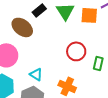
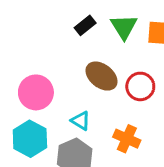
brown ellipse: (22, 27) -> (102, 76), moved

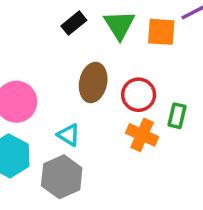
brown ellipse: (102, 76) -> (93, 82), turned 64
orange cross: (127, 139) -> (142, 135), moved

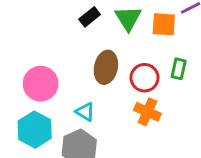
green rectangle: (177, 116) -> (179, 69), moved

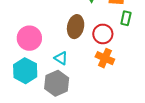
green rectangle: (179, 69) -> (126, 18), moved

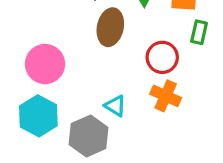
brown ellipse: (76, 27) -> (110, 27), moved
cyan triangle: (61, 58) -> (115, 106), moved

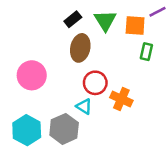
red circle: (162, 57) -> (95, 83), moved
cyan hexagon: (38, 116) -> (27, 130), moved

